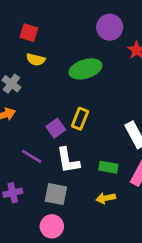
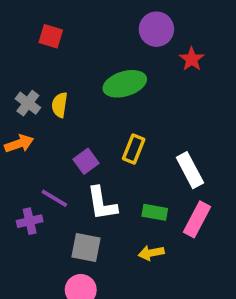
yellow semicircle: (36, 59) -> (60, 105), moved, turned 84
yellow rectangle: (80, 119) -> (134, 149), moved
purple cross: (13, 193) -> (30, 221), moved

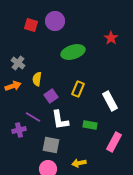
purple circle: (156, 29) -> (55, 21), moved
yellow semicircle: (60, 105) -> (37, 79), moved
pink rectangle: (197, 219) -> (114, 142), moved
yellow arrow: (151, 253) -> (79, 163), moved

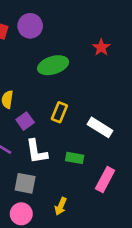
white rectangle: (110, 101) -> (100, 127), turned -30
yellow arrow: (79, 163) -> (61, 206), turned -56

